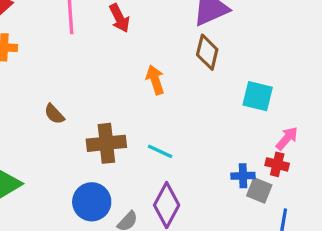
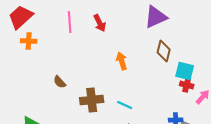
brown diamond: (207, 52) -> (164, 51), moved
red cross: (277, 164) -> (187, 85), moved

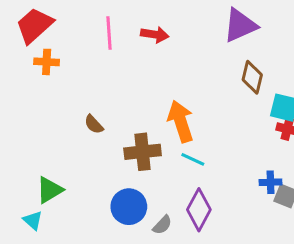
red arrow: (100, 23) -> (155, 34), turned -54
orange arrow: (122, 61) -> (181, 121), moved, size x1.5

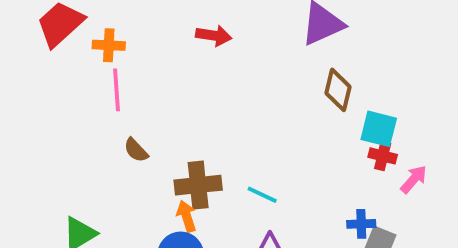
pink line: (109, 33) -> (117, 90), moved
orange cross: (47, 62) -> (109, 45), moved
orange arrow: (181, 121) -> (186, 216), moved, size x0.6

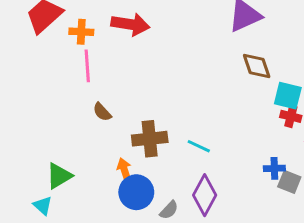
red arrow: (214, 36) -> (130, 24), moved, size x1.4
brown diamond: (338, 90) -> (257, 66), turned -32
orange arrow: (186, 216) -> (124, 170), moved

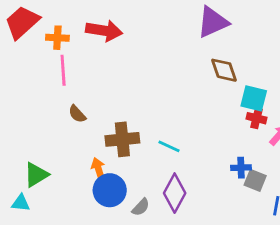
cyan triangle: (43, 206) -> (21, 203), turned -36

